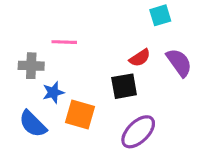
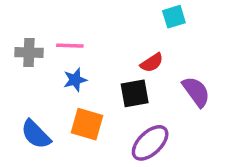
purple semicircle: (179, 63) -> (196, 92), moved
gray cross: (31, 66) -> (29, 52), moved
blue star: (53, 92) -> (75, 80), moved

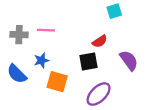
blue star: (75, 80) -> (41, 60), moved
blue semicircle: (36, 134) -> (17, 74), moved

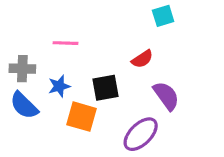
gray cross: (19, 35) -> (22, 69), moved
purple semicircle: (129, 60) -> (166, 96), moved
black square: (88, 62) -> (105, 88), moved

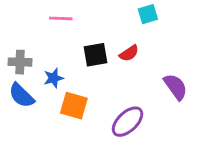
pink line: (66, 43) -> (61, 18), moved
black square: (105, 88) -> (96, 55), moved
purple semicircle: (166, 96) -> (175, 87), moved

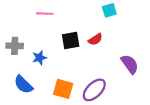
blue semicircle: (21, 95) -> (23, 85), moved
orange square: (74, 106) -> (63, 89), moved

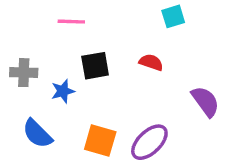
red semicircle: (95, 39) -> (151, 62), turned -128
black square: (71, 40) -> (95, 66), moved

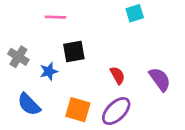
red semicircle: (151, 62) -> (118, 75), moved, turned 42
gray cross: (24, 73) -> (18, 57), turned 30

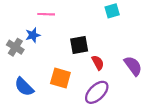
black square: (74, 52) -> (79, 45), moved
blue star: (49, 71) -> (33, 35), moved
orange square: (78, 110) -> (60, 78), moved

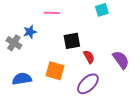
pink line: (46, 14) -> (52, 13), moved
blue semicircle: (24, 87) -> (22, 79), turned 126

